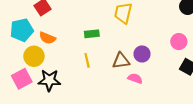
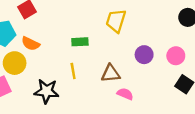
purple circle: (142, 54) -> (144, 55), moved
black star: (49, 80) -> (46, 91), moved

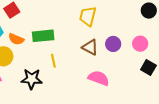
green rectangle: (80, 42) -> (43, 36), moved, size x1.5
brown triangle: (111, 73) -> (90, 47), moved, turned 36
pink semicircle: (125, 94) -> (99, 78), size x1.5

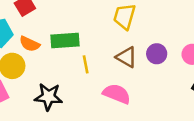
yellow line: (53, 61) -> (86, 64), moved
pink semicircle: (99, 78) -> (117, 94), moved

